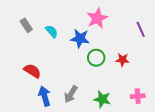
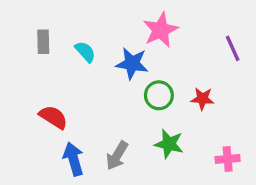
gray rectangle: (26, 25) -> (43, 42), turned 32
green star: (102, 99) -> (169, 144), moved

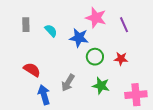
pink star: (161, 30) -> (96, 18), turned -30
purple line: (233, 48) -> (124, 25), moved
gray arrow: (117, 156) -> (68, 83), moved
pink cross: (228, 159) -> (136, 95), size x1.5

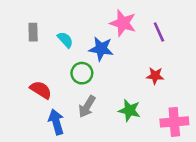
green circle: (95, 57) -> (82, 73), moved

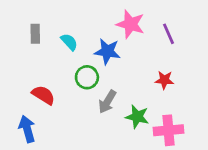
gray arrow: (87, 107) -> (107, 102), moved
blue arrow: (56, 122) -> (27, 129), moved
pink cross: (174, 122) -> (168, 130), moved

